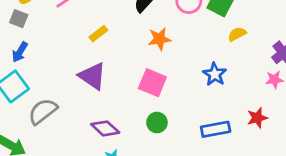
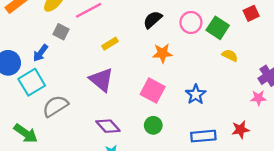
gray square: (19, 19) -> (61, 32), moved
yellow semicircle: (237, 34) -> (230, 55), turned 49
blue star: (215, 74) -> (196, 94), moved

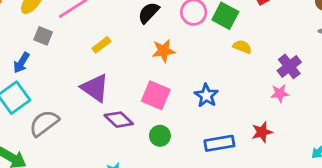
purple diamond: (108, 126) -> (119, 120), moved

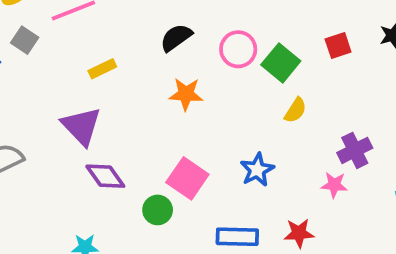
yellow semicircle: (242, 47) -> (295, 110), turned 90
pink square: (156, 95) -> (187, 178), moved
blue star: (206, 95) -> (257, 170), moved

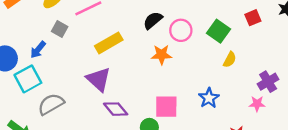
pink circle: (238, 49) -> (181, 30), moved
yellow rectangle: (102, 69) -> (109, 43), size x1.6
pink square: (187, 178) -> (166, 107), turned -30

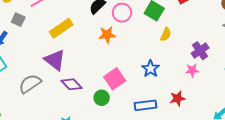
gray semicircle: (51, 104) -> (30, 84), moved
pink square: (166, 107) -> (115, 79), turned -30

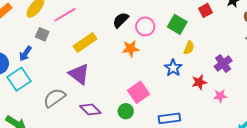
blue star: (150, 69) -> (173, 68), moved
pink star: (192, 70) -> (220, 96), moved
purple diamond: (71, 84) -> (90, 110), moved
red star: (178, 98) -> (199, 82), moved

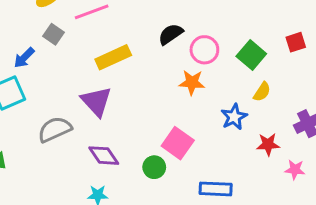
orange star: (131, 49) -> (192, 82), moved
pink square: (139, 92) -> (178, 143), turned -30

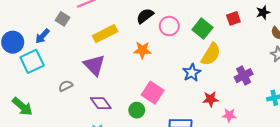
orange star: (192, 82) -> (142, 50), moved
yellow semicircle: (262, 92) -> (211, 54), size x1.6
gray semicircle: (55, 129) -> (66, 86), size x0.6
red star: (268, 144) -> (211, 99), moved
pink star: (295, 170) -> (229, 115), moved

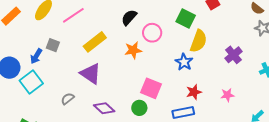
gray square: (62, 19) -> (53, 45), moved
pink circle: (169, 26) -> (152, 33), moved
red star: (211, 99) -> (194, 92), moved

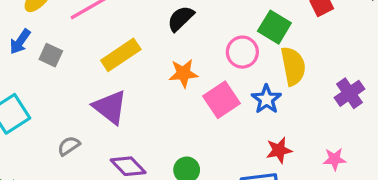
pink circle: (152, 33) -> (242, 52), moved
yellow semicircle: (199, 41) -> (293, 66), turned -35
blue arrow: (36, 56) -> (20, 42), moved
pink square: (151, 88) -> (221, 100), moved, turned 30

